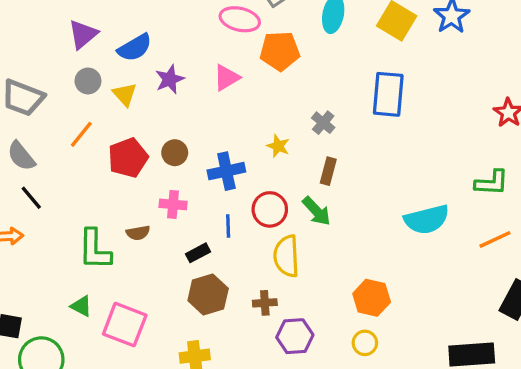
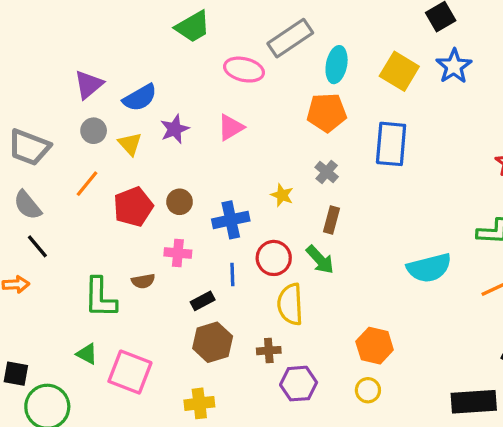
orange pentagon: (280, 51) -> (327, 113), moved

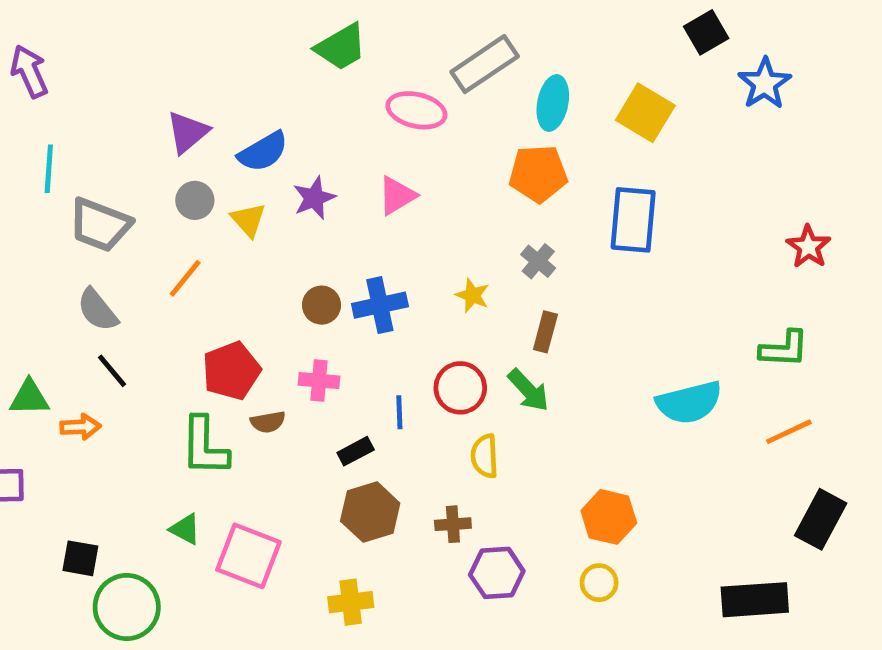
blue star: (454, 66) -> (765, 84), moved
red pentagon: (133, 207) -> (231, 371), moved
blue cross: (231, 220) -> (380, 305), moved
yellow semicircle: (290, 304) -> (485, 456), size x0.7

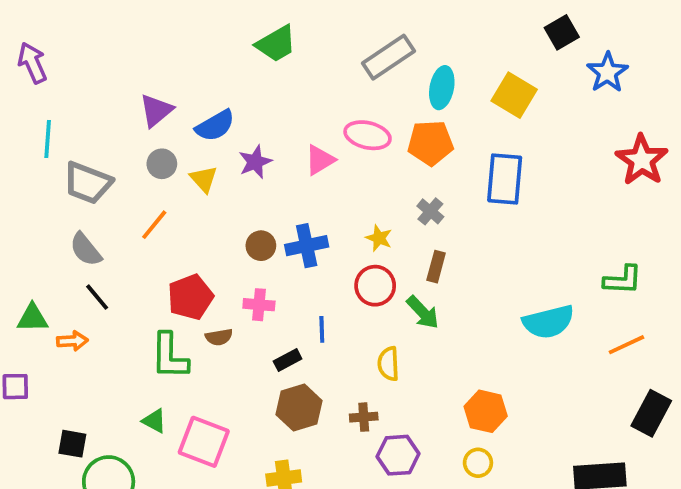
pink ellipse: (416, 110) -> (368, 135), moved
red star: (808, 247) -> (642, 160), moved, size x1.5
red circle: (460, 388) -> (375, 286), moved

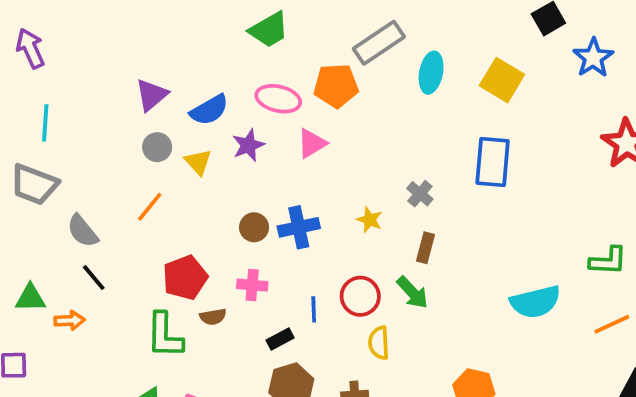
pink ellipse: (368, 135) -> (278, 99), moved
orange pentagon: (430, 143) -> (336, 86), moved
gray trapezoid: (88, 183) -> (34, 184), moved
red circle: (375, 286) -> (360, 296), moved

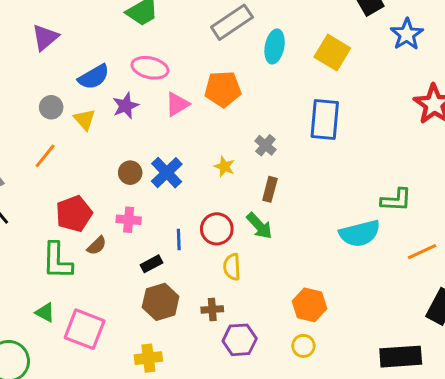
orange pentagon: (336, 86) -> (223, 89), moved
purple triangle: (152, 95) -> (45, 37), moved
blue cross: (299, 227) -> (167, 173), turned -32
green L-shape: (608, 261) -> (396, 200), moved
brown semicircle: (213, 317) -> (97, 246), turned -35

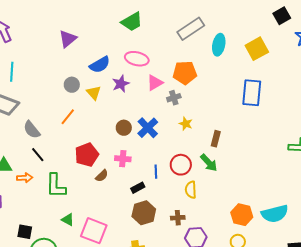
yellow square: (332, 53) -> (257, 49), turned 30
gray cross: (265, 145) -> (174, 98), moved, turned 32
cyan semicircle: (360, 233) -> (275, 214), moved
green L-shape: (57, 261) -> (56, 186), moved

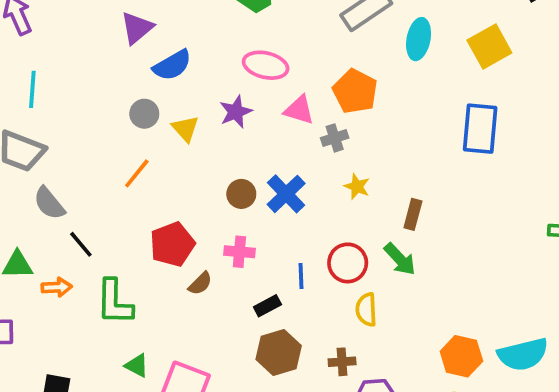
blue semicircle: (100, 65) -> (172, 65), moved
orange pentagon: (185, 73) -> (355, 91), turned 30
pink triangle: (155, 83) -> (299, 110), turned 48
gray semicircle: (32, 130) -> (49, 203), moved

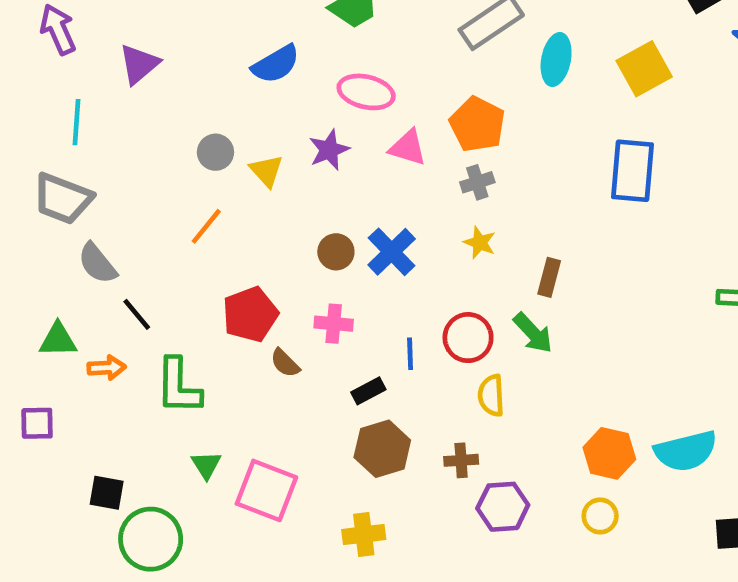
purple triangle: (137, 28) -> (139, 64), moved
blue semicircle: (172, 65) -> (276, 64), moved
gray cross: (335, 138) -> (477, 182), moved
brown semicircle: (200, 283) -> (285, 363), turned 90
green triangle: (137, 366) -> (206, 465), turned 30

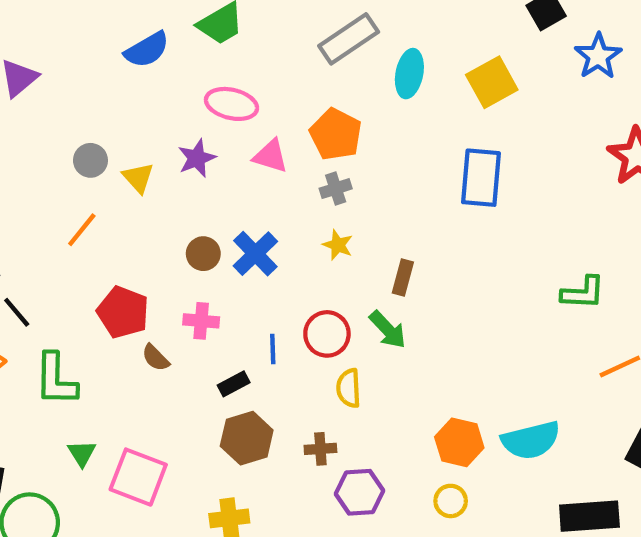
blue semicircle: (276, 64) -> (147, 50), moved
red pentagon: (250, 314) -> (123, 312), turned -30

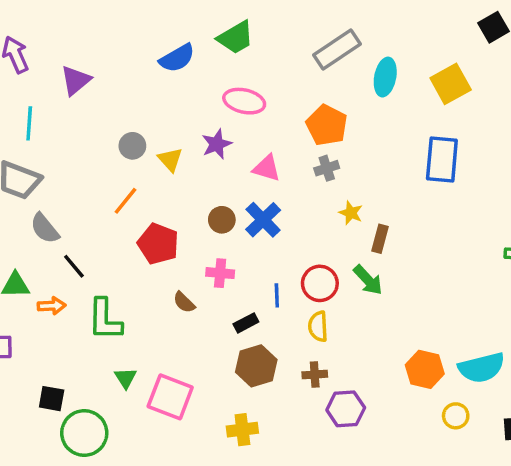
pink triangle: (271, 156) -> (267, 168), moved
yellow star: (338, 245) -> (351, 213), moved
red pentagon: (123, 312) -> (158, 244), moved
yellow semicircle: (349, 388) -> (318, 326), moved
yellow circle: (451, 501) -> (456, 416), moved

